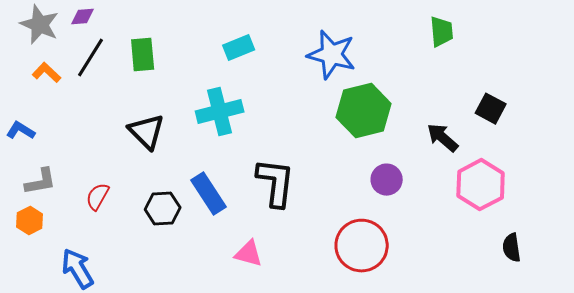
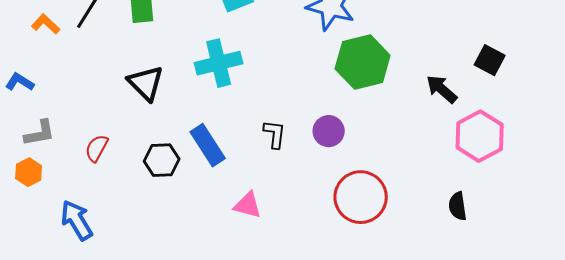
purple circle: (387, 180) -> (329, 131), moved
black L-shape: (276, 183) -> (275, 134), size x0.6
black semicircle: (512, 248) -> (458, 206), moved

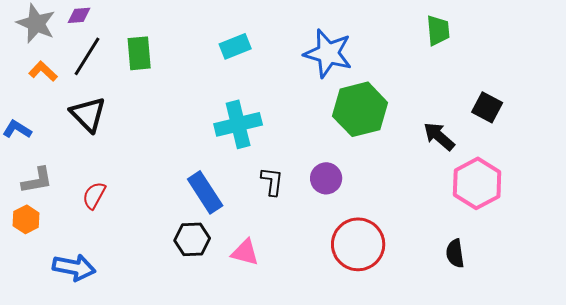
cyan cross: (219, 63) -> (238, 124), moved
black triangle: (146, 83) -> (88, 114), moved
black hexagon: (162, 160) -> (192, 239), moved
blue arrow: (77, 220) -> (74, 267), turned 132

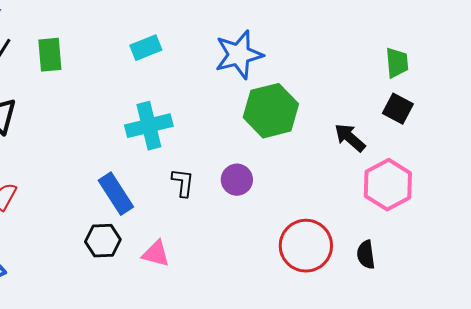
green trapezoid: (438, 30) -> (397, 63), moved
blue star: (328, 53) -> (239, 55), turned -30
red circle: (358, 244) -> (306, 246), moved

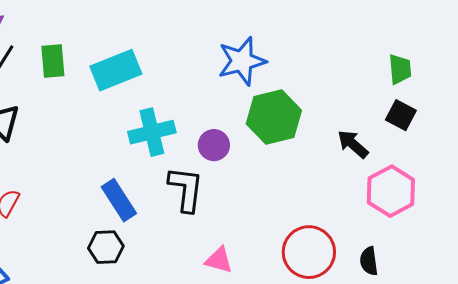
cyan rectangle: (146, 48) -> (116, 70), moved, size x1.6
purple circle: (237, 180) -> (214, 145), moved
black L-shape: (183, 183) -> (186, 189), size x1.6
pink triangle: (156, 254) -> (219, 260), moved

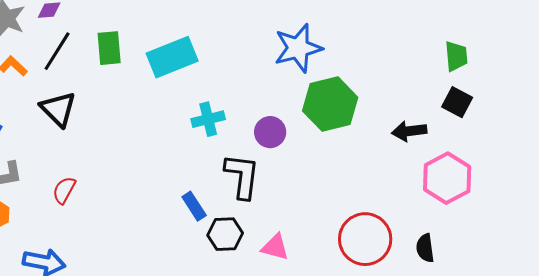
cyan cross: (152, 132) -> (208, 119), size x0.7
black arrow: (353, 144) -> (409, 131), turned -48
blue rectangle: (119, 200) -> (194, 206), moved, size x0.7
black hexagon: (106, 247) -> (225, 234), moved

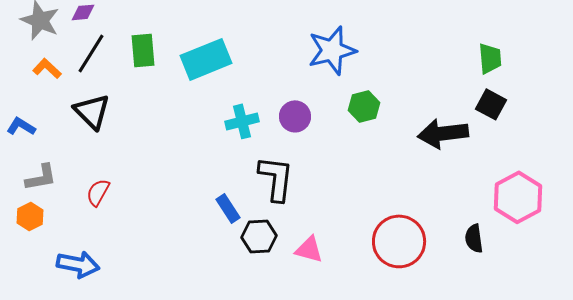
green hexagon: (330, 104) -> (364, 106), size x0.6
black arrow: (409, 131) -> (443, 133), size x1.4
purple circle: (270, 132) -> (295, 116), moved
pink hexagon: (447, 178) -> (518, 197), moved
black semicircle: (425, 248) -> (474, 238), moved

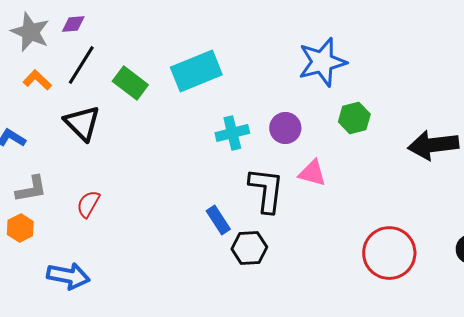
green rectangle: (143, 50) -> (130, 83), moved, turned -48
pink triangle: (309, 249) -> (312, 173), moved

